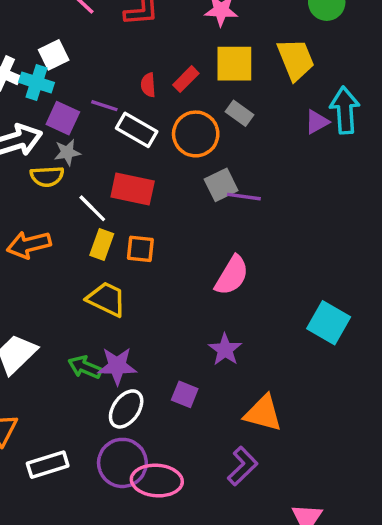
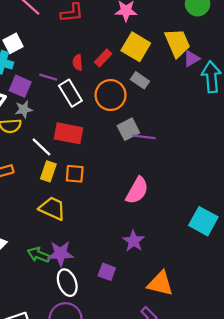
yellow square: (234, 64) -> (136, 47), turned 32
purple triangle: (317, 122) -> (192, 59), moved
white rectangle: (137, 130) -> (70, 93), turned 30
white ellipse: (126, 409) -> (67, 283), turned -55

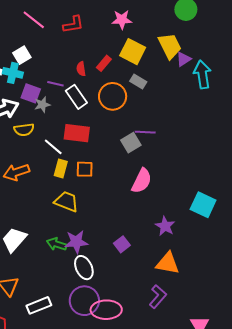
gray star: (24, 109) -> (42, 105), moved
gray square: (128, 129) -> (131, 143), moved
purple star: (134, 241) -> (165, 226), moved
purple square: (107, 272) -> (122, 244), moved, turned 35

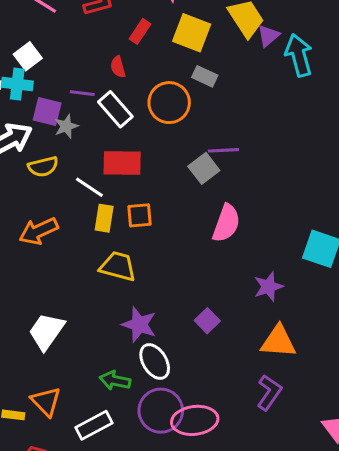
red rectangle: (104, 63) -> (140, 31), moved
purple star: (165, 226) -> (268, 287), turned 30
purple star: (76, 242) -> (139, 324), turned 30
green arrow: (57, 244) -> (115, 380), moved

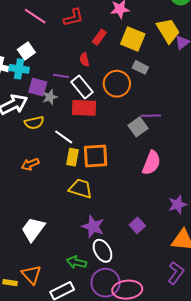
red rectangle: (122, 163) -> (84, 108), moved
orange square: (140, 215) -> (96, 156), size x1.5
orange arrow: (39, 231) -> (30, 164), size x0.7

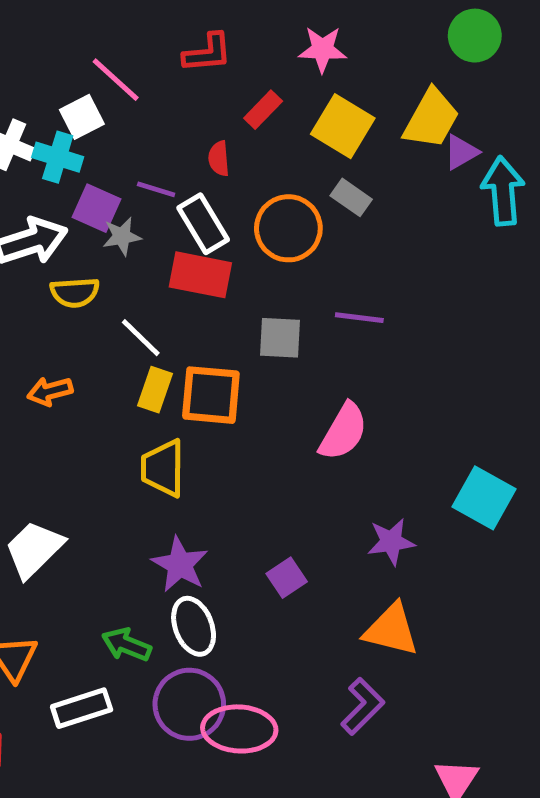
pink line: (35, 16) -> (116, 80), moved
yellow trapezoid: (168, 31) -> (431, 119), turned 52
gray square: (138, 127) -> (280, 338), moved, turned 30
yellow trapezoid: (81, 189) -> (163, 468), turned -115

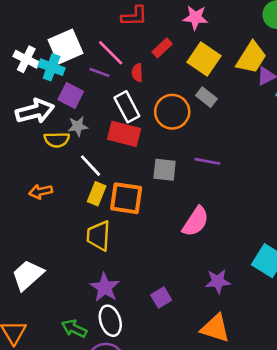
pink line: (116, 80) -> (111, 53), moved
white square: (82, 117) -> (66, 47), size x1.5
purple line: (156, 189) -> (99, 72), moved
gray star: (122, 236) -> (78, 126), moved

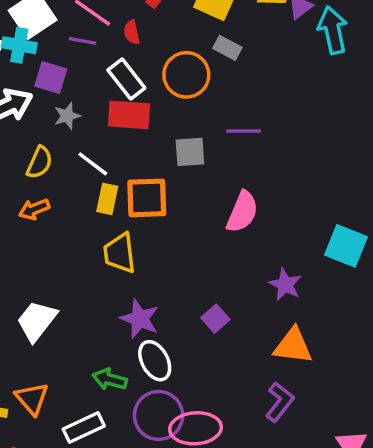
yellow semicircle: (57, 140) -> (39, 162), moved, turned -55
purple star: (218, 281) -> (285, 285), turned -30

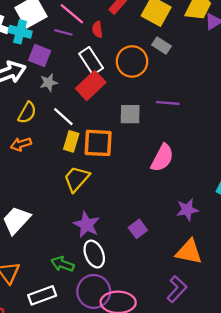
red rectangle: (129, 115) -> (91, 85), turned -52
yellow trapezoid: (120, 253) -> (77, 179), turned 44
purple star: (285, 285) -> (187, 210), turned 30

